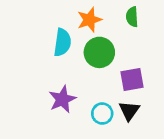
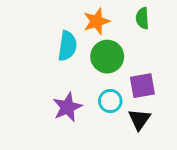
cyan circle: (102, 114) -> (110, 101), moved

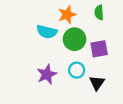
cyan semicircle: (67, 46) -> (47, 32), turned 96
purple square: (142, 86) -> (99, 49), moved

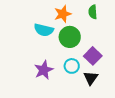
purple square: (99, 49) -> (93, 56), moved, turned -36

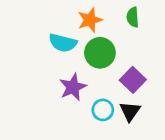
cyan circle: (72, 66) -> (103, 110), moved
purple star: (44, 70) -> (73, 87), moved

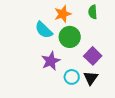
cyan semicircle: (63, 43) -> (44, 30), turned 30

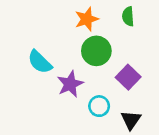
cyan semicircle: (44, 30) -> (40, 62), moved
black triangle: (91, 78) -> (131, 120), moved

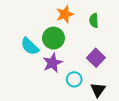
green semicircle: (128, 16) -> (94, 21), moved
green circle: (96, 51) -> (54, 38), moved

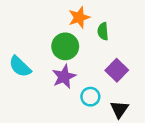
green semicircle: (94, 21) -> (103, 31), moved
cyan semicircle: (30, 46) -> (20, 66), moved

